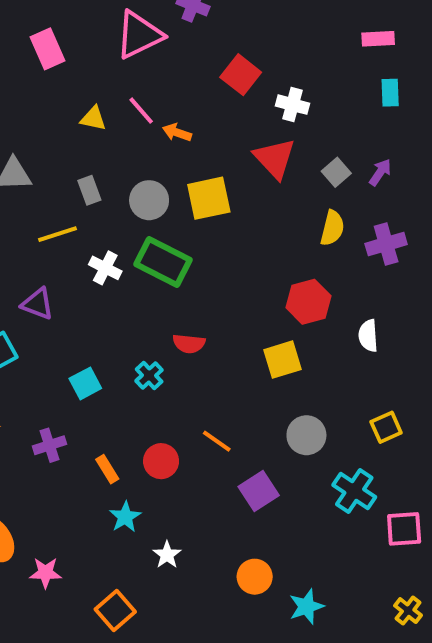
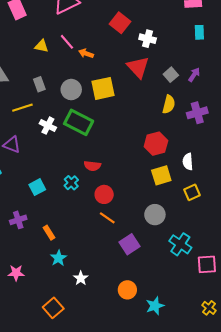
yellow square: (283, 360) -> (161, 175), moved
yellow square: (386, 427) -> (192, 192), moved
red circle: (161, 461) -> (104, 194), moved
pink star: (45, 573) -> (16, 273), moved

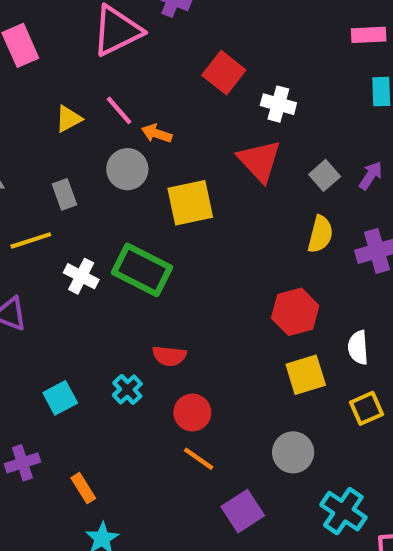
yellow triangle: (42, 46) -> (69, 119), turned -40
gray circle: (71, 90) -> (127, 169), moved

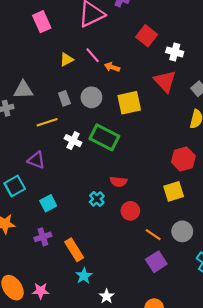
gray circle: (127, 169) -> (91, 97), moved
yellow square: (306, 375) -> (174, 191), moved
cyan square: (60, 398) -> (48, 203), moved
orange line: (199, 459) -> (153, 235), moved
orange rectangle: (83, 488) -> (74, 250), size x1.5

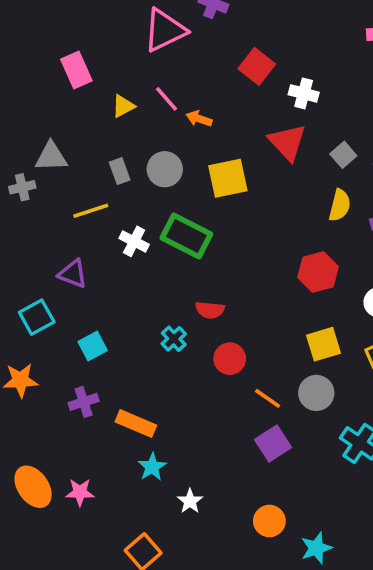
pink rectangle: (42, 22) -> (76, 70), moved
yellow square: (174, 191) -> (323, 344), moved
orange rectangle: (74, 250) -> (136, 424), turned -35

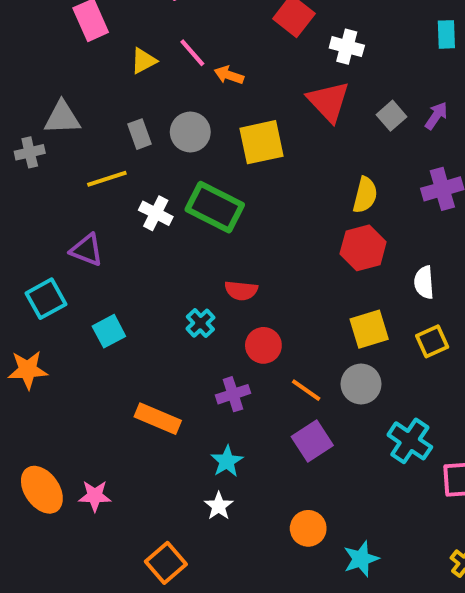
yellow semicircle: (340, 205) -> (365, 195), moved
purple cross: (84, 402) -> (233, 394), moved
cyan star: (152, 467) -> (227, 461), moved

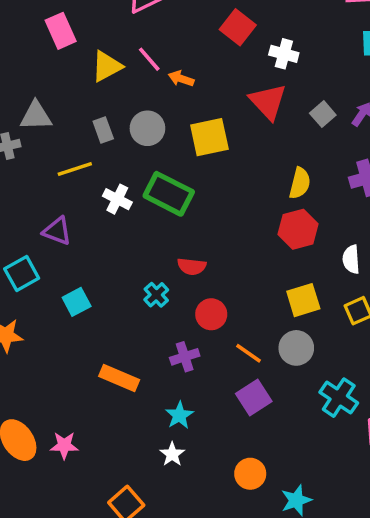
yellow triangle: (144, 61) -> (107, 66), size x1.4

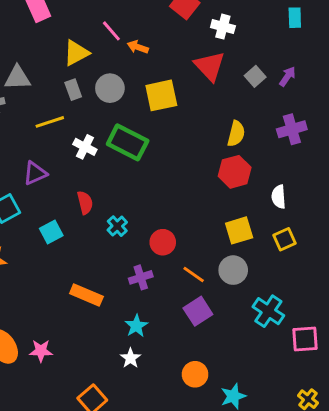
yellow triangle: (107, 66) -> (76, 53), moved
purple triangle: (57, 231) -> (35, 173), turned -45
red semicircle: (192, 266) -> (85, 203), moved, turned -110

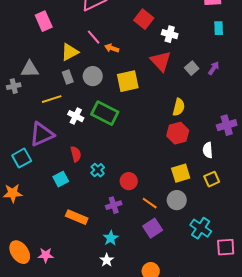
purple cross: (292, 129) -> (227, 125), moved
purple triangle: (35, 173) -> (42, 134), size x1.5
cyan square: (51, 232) -> (61, 179), moved

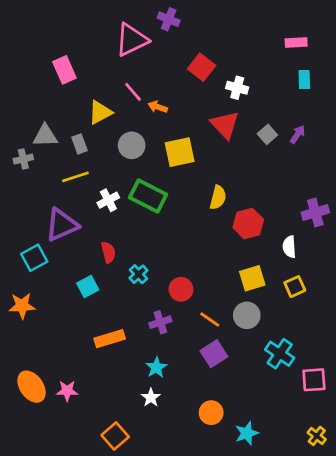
gray rectangle: (68, 77) -> (80, 144), moved
yellow semicircle: (179, 107) -> (218, 197), moved
white cross: (76, 116) -> (108, 200), turned 35
orange rectangle: (77, 217) -> (110, 339), turned -40

